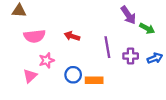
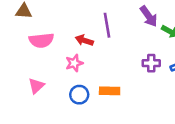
purple line: (107, 47) -> (107, 25), moved
pink star: (47, 60) -> (74, 63), moved
blue circle: (73, 75) -> (79, 95), moved

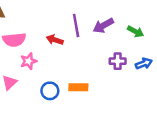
purple arrow: (149, 16) -> (103, 25), moved, turned 96
pink star: (74, 63) -> (28, 61), moved

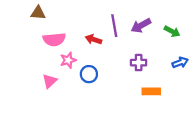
purple cross: (118, 61) -> (139, 63), moved
orange rectangle: (78, 87) -> (151, 91), moved
blue circle: (50, 91) -> (89, 74), moved

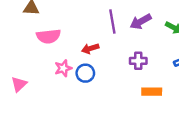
red arrow: (94, 39) -> (90, 49), moved, turned -35
pink star: (68, 60) -> (63, 68), moved
pink triangle: (50, 81) -> (19, 84), moved

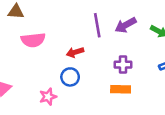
pink star: (63, 68) -> (48, 97), moved
orange rectangle: (152, 92) -> (121, 89), moved

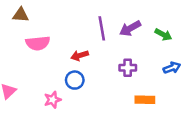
orange rectangle: (121, 89) -> (145, 100), moved

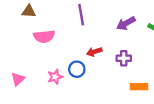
purple line: (102, 28) -> (81, 15), moved
red arrow: (80, 55) -> (94, 52), moved
pink star: (53, 100) -> (55, 77), moved

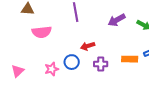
purple cross: (124, 58) -> (101, 64), moved
orange rectangle: (139, 87) -> (130, 59), moved

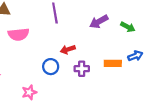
pink star: (52, 69) -> (29, 92), moved

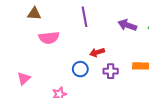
purple arrow: (99, 22) -> (127, 25), turned 48

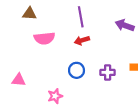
red arrow: (97, 52) -> (82, 40), moved
pink triangle: (24, 78) -> (19, 80), turned 48

